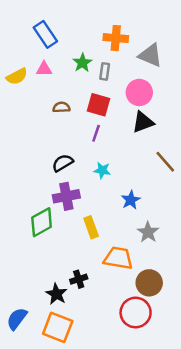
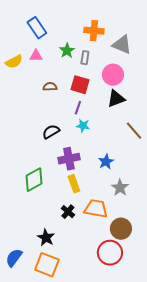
cyan star: (102, 170) -> (83, 126), moved
purple cross: (66, 196) -> (69, 159), moved
black cross: (79, 279) -> (68, 212), moved, turned -32

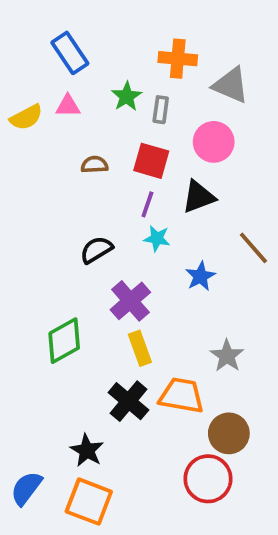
black triangle: (116, 99) -> (199, 197), moved
purple cross: (69, 159) -> (130, 301), turned -30
blue star: (106, 162) -> (200, 276), moved
black cross: (68, 212) -> (129, 401), size x1.5

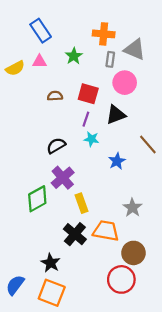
gray rectangle: (161, 110) -> (110, 59), moved
purple cross: (130, 301) -> (63, 178), moved

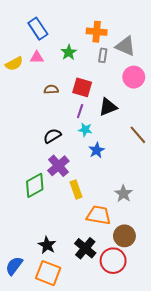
pink circle: (125, 83) -> (134, 77), moved
blue star: (117, 161) -> (97, 150), moved
black cross: (75, 234) -> (85, 248), moved

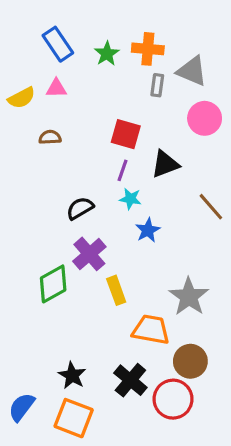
green star: (69, 52) -> (107, 54), moved
brown semicircle: (51, 89) -> (50, 137), moved
gray star: (123, 194) -> (189, 297), size x1.4

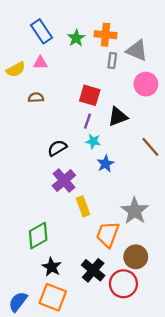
green diamond: (53, 284) -> (38, 236), moved
orange trapezoid: (151, 330) -> (108, 234), turned -80
blue semicircle: (22, 407) -> (18, 302), moved

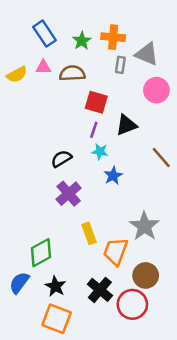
brown semicircle: (36, 98) -> (72, 73), moved, size x1.5
yellow rectangle: (83, 206) -> (89, 233), moved
blue semicircle: (18, 302) -> (19, 283), moved

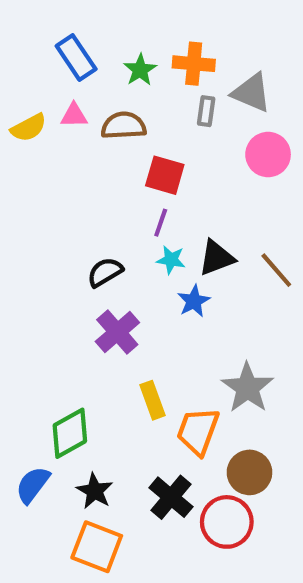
black triangle: (126, 125) -> (216, 258), moved

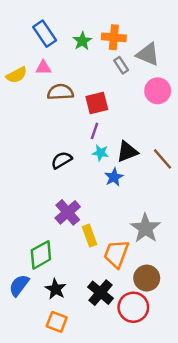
gray rectangle: (206, 111) -> (121, 65), turned -42
brown semicircle: (124, 126) -> (60, 92), moved
red square: (165, 175) -> (97, 103), turned -30
purple cross: (117, 332) -> (68, 212), moved
orange square: (97, 547) -> (57, 322), size x0.7

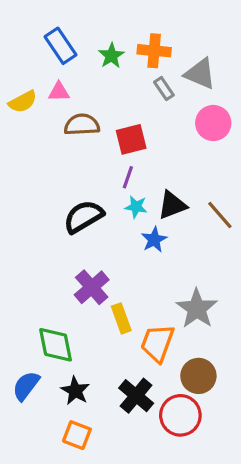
black semicircle: (62, 160) -> (83, 217), size x1.4
green diamond: (41, 255) -> (56, 345), turned -72

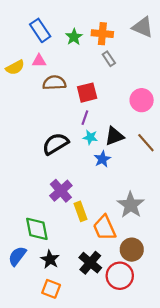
gray triangle: (200, 74) -> (143, 27), moved
pink circle: (213, 123) -> (142, 100), moved
orange trapezoid: (157, 343) -> (104, 228), turned -44

